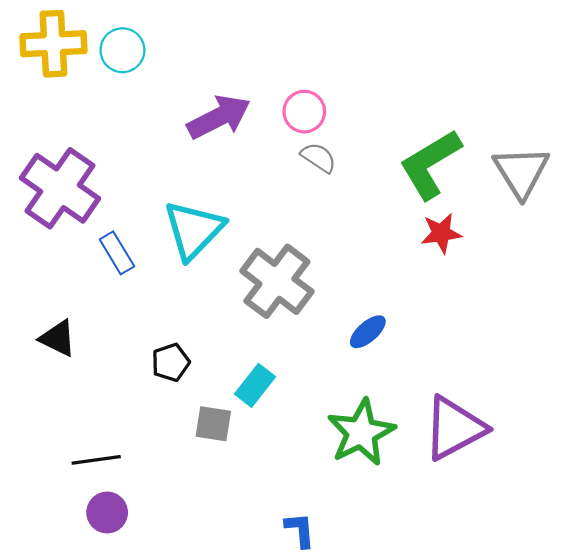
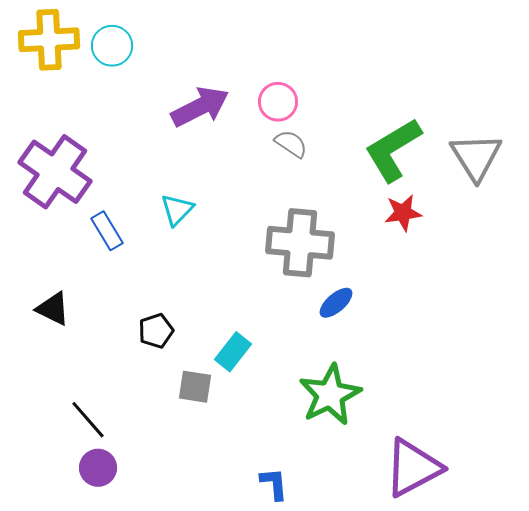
cyan triangle: (194, 230) -> (177, 210), size x0.6
gray cross: (277, 281) -> (300, 243), moved, turned -32
purple triangle: (454, 428) -> (413, 468), moved
black line: (96, 460) -> (88, 420), turned 57

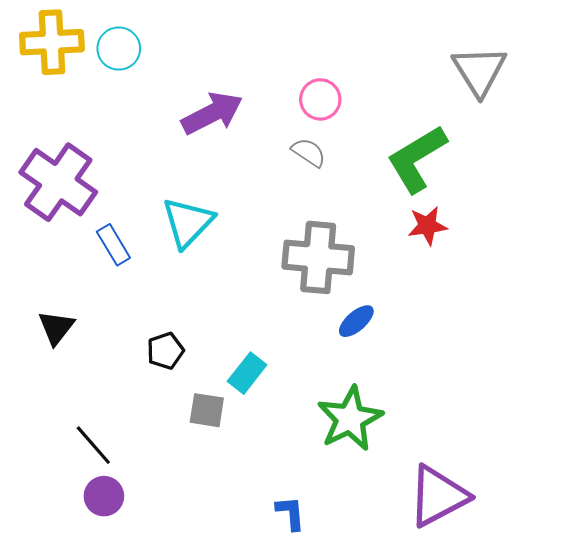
pink circle: (278, 102) -> (320, 99), moved
gray triangle: (476, 157) -> (479, 71), moved
cyan triangle: (177, 210) -> (188, 222), size x1.5
black triangle: (53, 309) -> (56, 327), turned 42

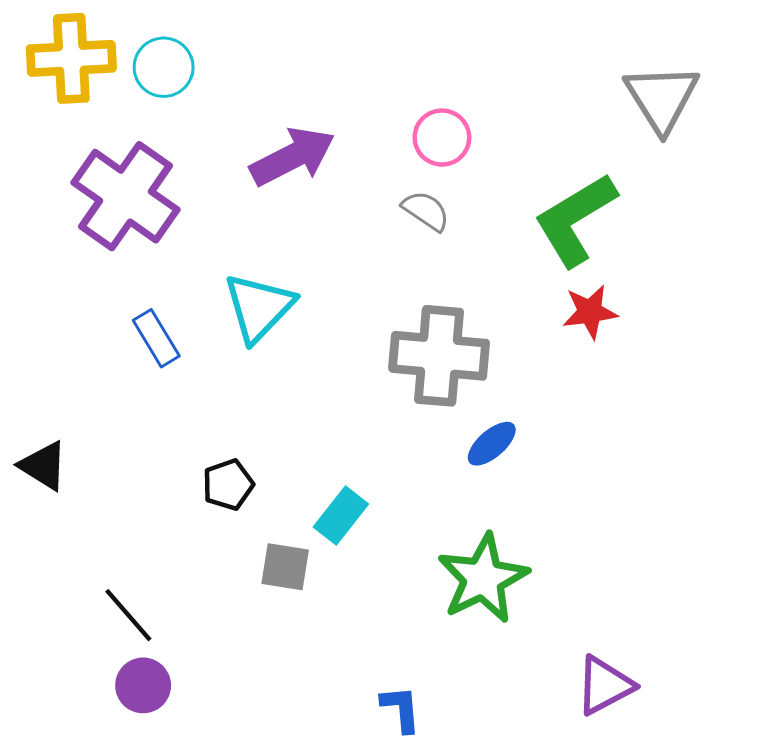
purple cross: (58, 182) -> (126, 196), moved
black triangle: (56, 327) -> (43, 466), moved, turned -36
purple triangle: (438, 496) -> (605, 685), size x0.7

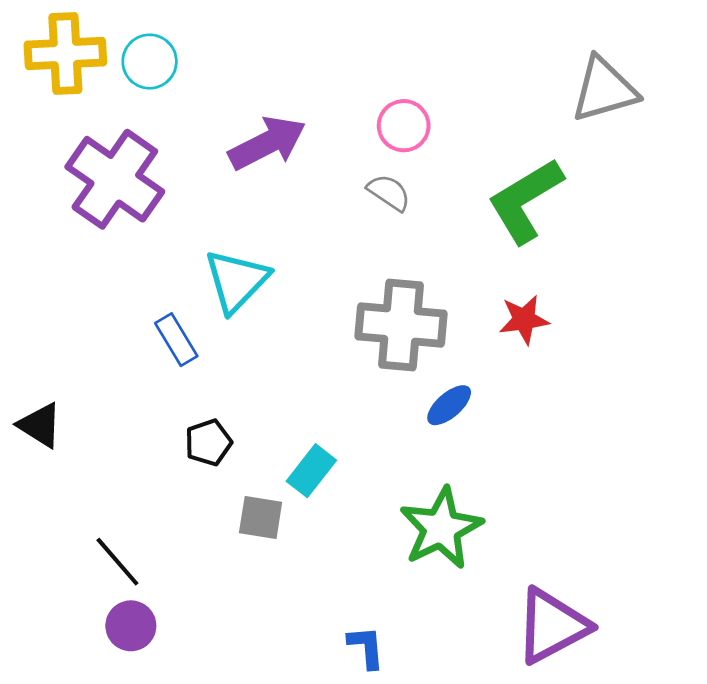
gray triangle: (662, 98) -> (604, 90), turned 46
red star: (590, 312) -> (524, 320), moved
blue rectangle: (156, 338) -> (176, 340), moved
purple triangle: (605, 685) -> (552, 626), size x1.4

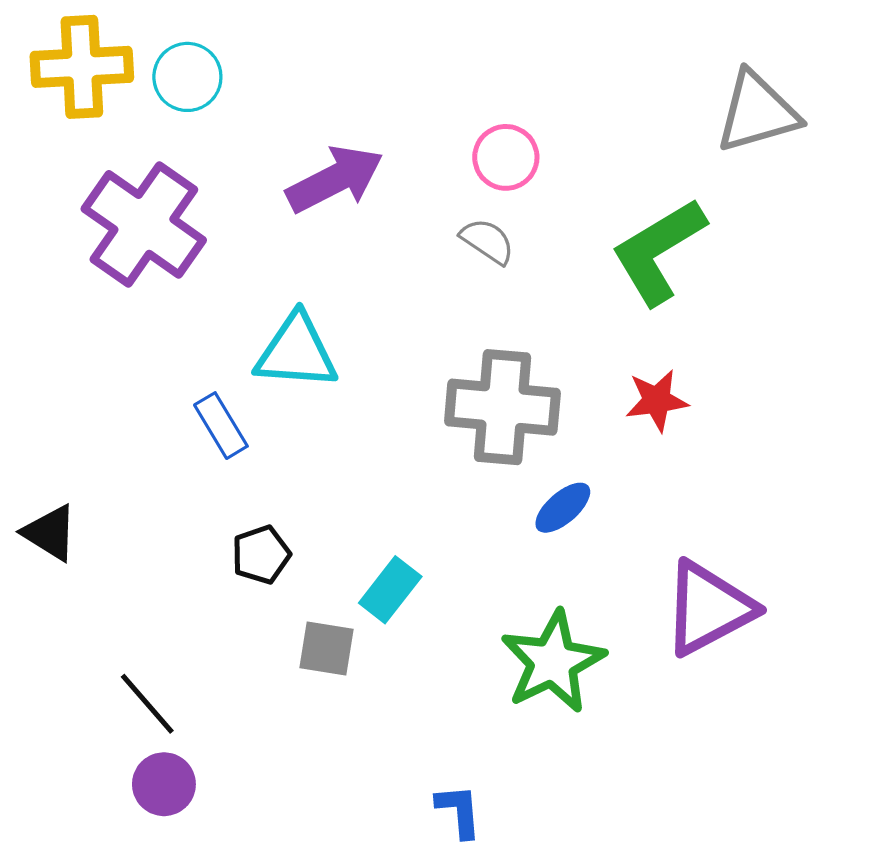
cyan triangle: (236, 281) -> (296, 352), turned 50
purple triangle: (552, 626) -> (709, 608), moved

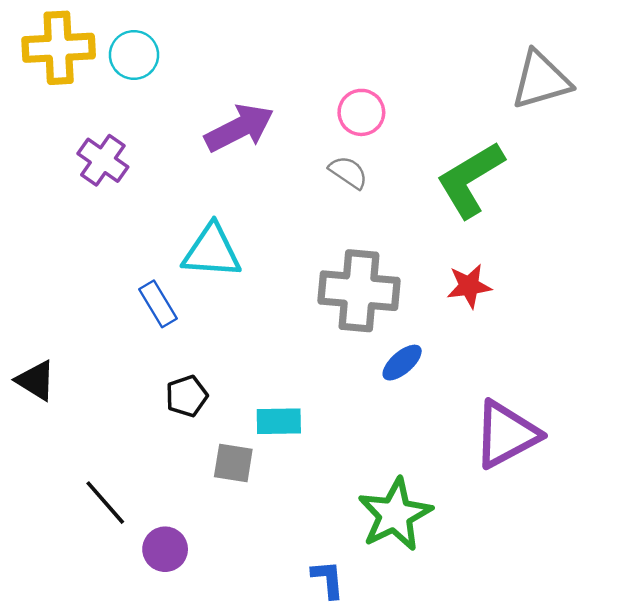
purple cross: (144, 224) -> (103, 160), size x0.6
cyan rectangle: (390, 590) -> (279, 421), turned 51
green star: (553, 662) -> (395, 515), moved
purple circle: (164, 784) -> (165, 549), moved

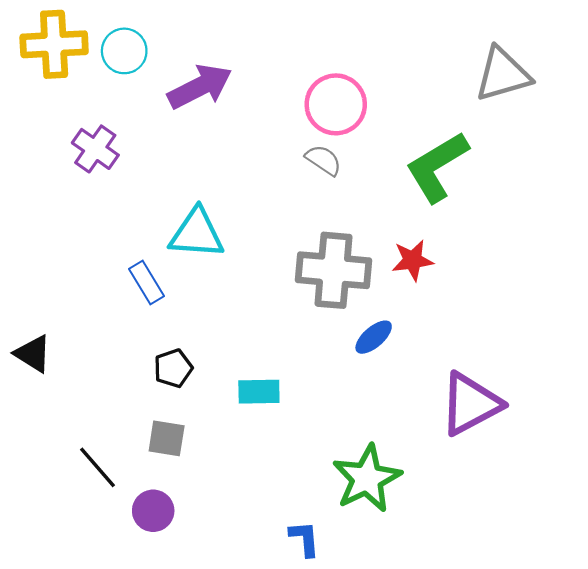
pink circle: (361, 112) -> (336, 104), size x1.4
purple arrow: (239, 128) -> (200, 87), moved
red star: (469, 286) -> (413, 260), moved
gray square: (233, 463) -> (167, 438), moved

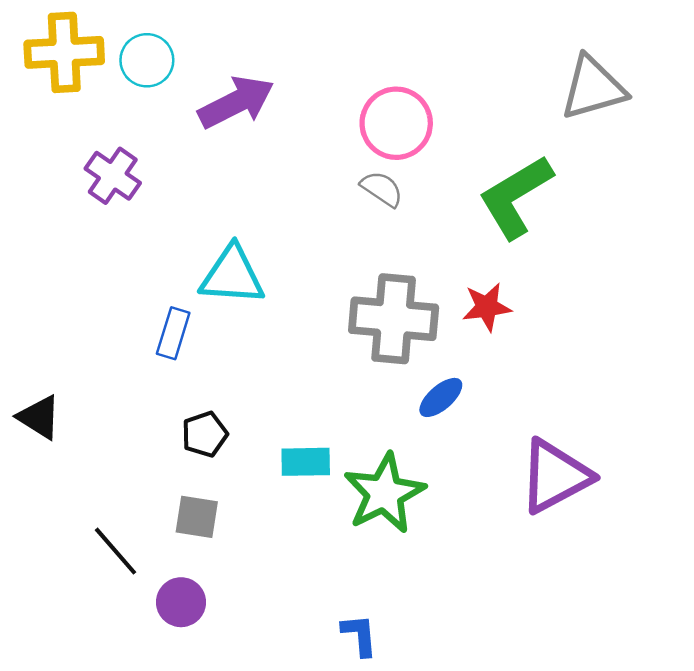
blue rectangle: (146, 283) -> (173, 333), turned 48
green star: (367, 478) -> (384, 493), moved

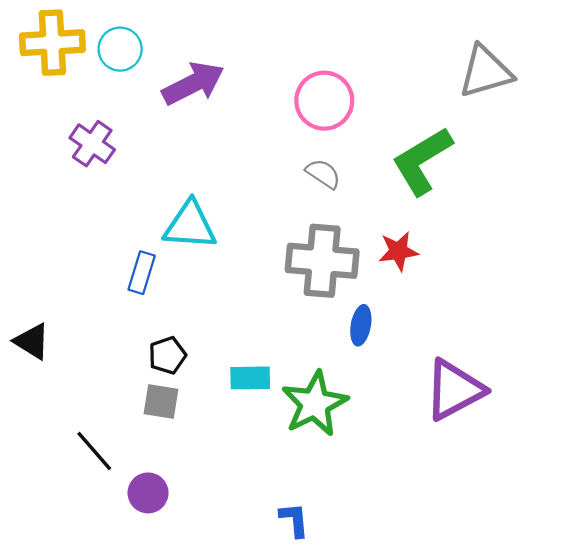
gray semicircle: (382, 189) -> (323, 174), moved
blue ellipse: (441, 397) -> (361, 325), turned -39
gray square: (197, 517) -> (161, 402), moved

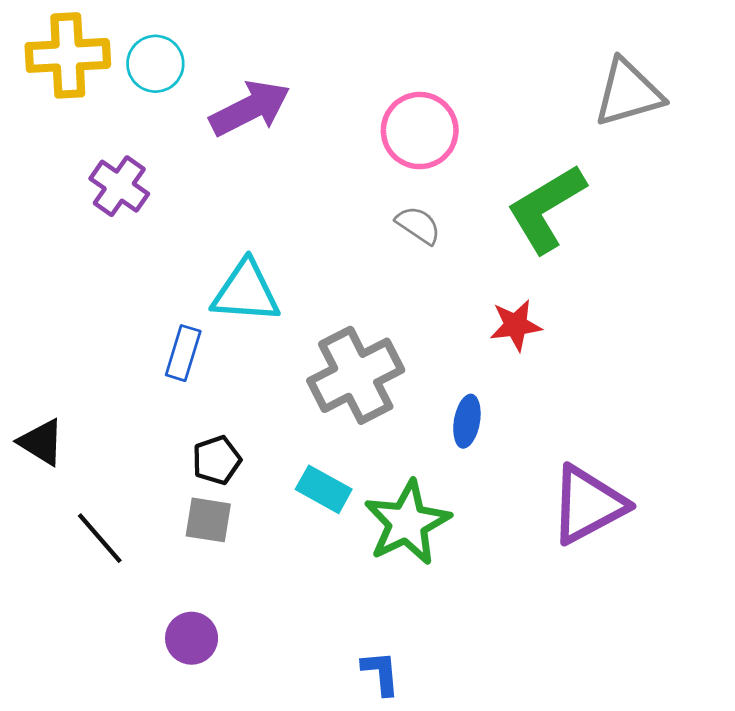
gray cross: (322, 261) -> (356, 375), moved, turned -32
cyan rectangle: (250, 378) -> (324, 489), turned 30
black line: (94, 451) -> (100, 538), moved

